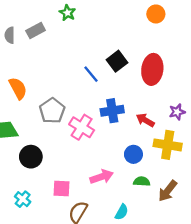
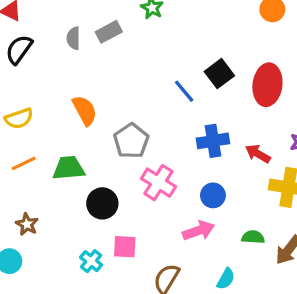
pink cross: (82, 127) -> (158, 183), moved
blue circle: (133, 154) -> (213, 195), moved
pink square: (62, 189) -> (125, 247), moved

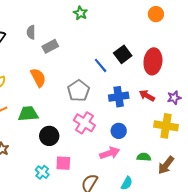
gray rectangle: (109, 32) -> (50, 46), moved
gray pentagon: (131, 141) -> (78, 91), moved
red arrow: (258, 154) -> (147, 96), moved

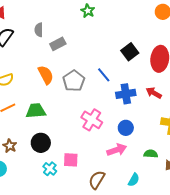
blue line: (101, 65) -> (104, 75), moved
gray pentagon: (78, 91) -> (74, 81), moved
black circle: (49, 136) -> (41, 143), moved

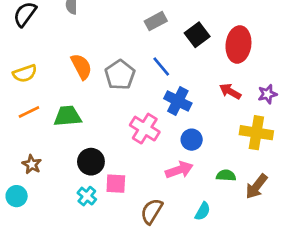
gray rectangle: (58, 44) -> (156, 21), moved
blue cross: (126, 94) -> (178, 101), moved, turned 36
black circle: (41, 143) -> (91, 162), moved

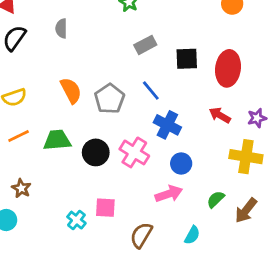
black square: (197, 35) -> (187, 59), turned 35
black circle: (91, 162) -> (96, 152), moved
green semicircle: (226, 175) -> (216, 199), turned -48

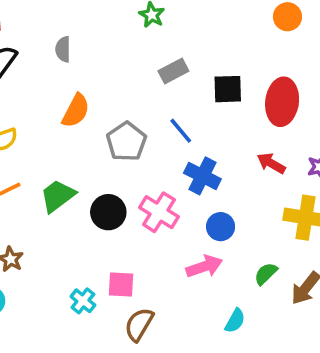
orange semicircle: (71, 90) -> (76, 111), moved, turned 56
green trapezoid: (57, 140) -> (58, 196), turned -32
brown semicircle: (141, 235) -> (139, 324), moved

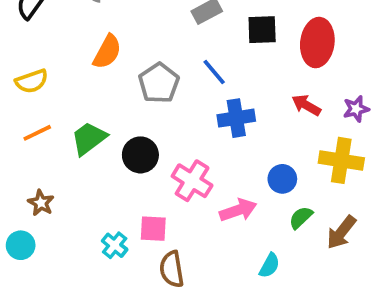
blue cross: (202, 176) -> (236, 118), turned -36
pink cross: (159, 212) -> (192, 181), moved
blue circle: (221, 227) -> (282, 179), moved
brown semicircle: (139, 324) -> (172, 269), turned -40

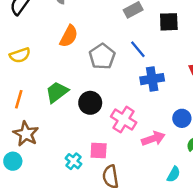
orange line: (37, 133) -> (19, 99), moved, turned -48
brown star: (41, 203) -> (26, 134), size x1.5

